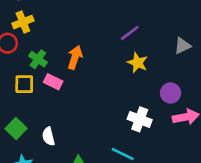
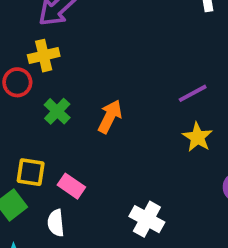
pink rectangle: (53, 82) -> (71, 186), moved
yellow square: (24, 84) -> (31, 172), moved
white cross: (140, 119) -> (147, 219), moved

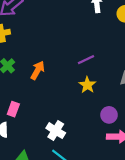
pink rectangle: (71, 186) -> (13, 109), turned 72

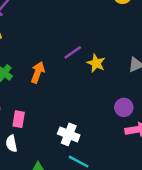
purple line: (86, 60) -> (73, 52), moved
yellow star: (87, 85) -> (96, 63), moved

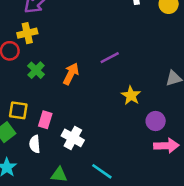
yellow star: (96, 63) -> (131, 95), moved
white cross: (69, 134) -> (73, 138), moved

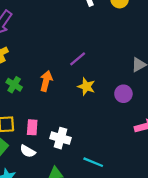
yellow star: (131, 95) -> (86, 87), moved
purple circle: (156, 121) -> (123, 94), moved
white semicircle: (35, 144) -> (28, 151), turned -42

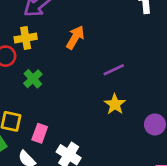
orange arrow: (46, 81) -> (75, 37), moved

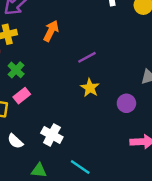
pink rectangle: (40, 133) -> (22, 96), moved, turned 35

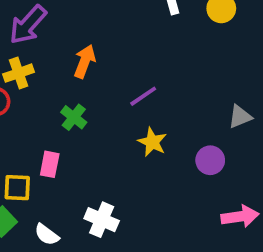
green cross: (16, 70) -> (74, 117), moved
pink rectangle: (22, 96) -> (50, 164), turned -35

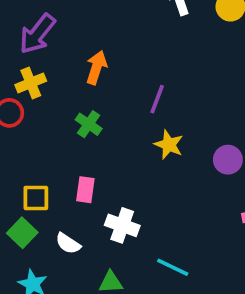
purple line: (143, 96) -> (157, 99), turned -32
pink rectangle: (50, 164) -> (85, 190), moved

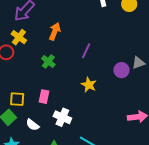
yellow cross: (31, 83) -> (19, 37), turned -35
yellow star: (169, 145) -> (89, 85), moved
purple circle: (228, 160) -> (121, 70), moved

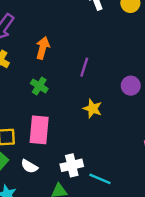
pink rectangle: (44, 97) -> (39, 130), size x1.6
white cross: (62, 117) -> (72, 165), moved, turned -30

